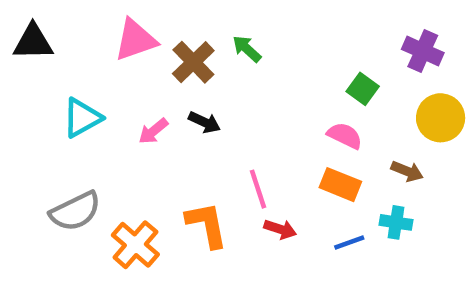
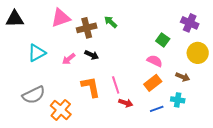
brown cross: (193, 62) -> (87, 28), turned 30
orange rectangle: (340, 185) -> (153, 83), turned -60
orange L-shape: (207, 225) -> (91, 87), moved

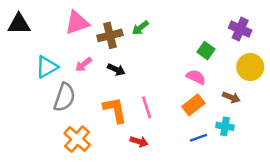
green arrow: (111, 22) -> (140, 28), turned -80
pink arrow: (69, 59) -> (83, 64), moved
gray semicircle: (34, 95) -> (64, 97), moved, turned -45
red arrow: (126, 103) -> (139, 142), moved

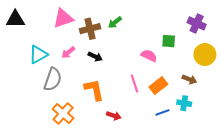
green square: (206, 51) -> (169, 41), turned -32
pink semicircle: (196, 77) -> (149, 56), moved
pink line: (147, 107) -> (134, 84), moved

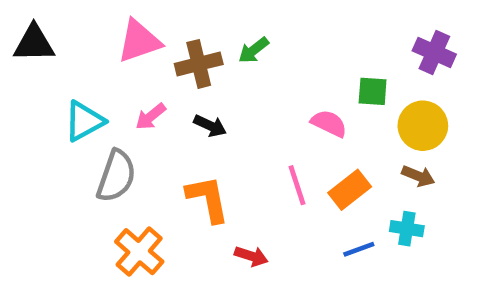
yellow circle: (205, 55) -> (423, 126), moved

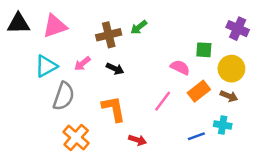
pink triangle: (139, 41) -> (55, 26), moved
pink line: (297, 185) -> (163, 101), turned 55
orange rectangle: (350, 190) -> (199, 91), moved

